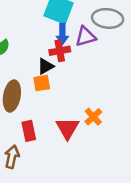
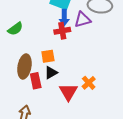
black triangle: (46, 66) -> (51, 73), moved
red rectangle: (29, 131) -> (36, 81), moved

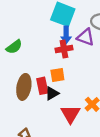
purple triangle: (83, 20) -> (86, 37), turned 36
orange square: (48, 56) -> (57, 75), moved
red rectangle: (36, 81) -> (42, 86), moved

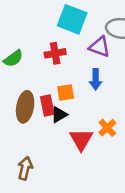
blue arrow: (66, 35) -> (96, 79), moved
red cross: (64, 49) -> (55, 53), moved

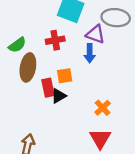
blue arrow: (96, 79) -> (90, 53), moved
brown ellipse: (25, 107) -> (28, 67), moved
red triangle: (81, 139) -> (100, 139), moved

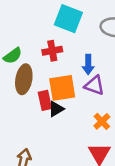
purple triangle: (95, 34) -> (94, 85), moved
orange square: (65, 76) -> (62, 88), size x1.6

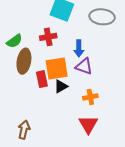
black triangle: (56, 109) -> (61, 86), moved
orange cross: (102, 121) -> (90, 97), turned 32

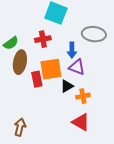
gray ellipse: (102, 17) -> (94, 34), moved
black triangle: (61, 86) -> (67, 86), moved
red triangle: (88, 124) -> (81, 122), turned -30

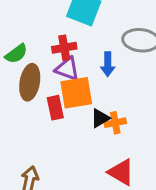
purple triangle: (77, 67) -> (67, 69), moved
orange cross: (83, 96) -> (115, 123), moved

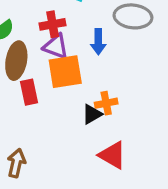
red rectangle: (55, 108) -> (29, 92), moved
black triangle: (100, 118) -> (92, 114), moved

